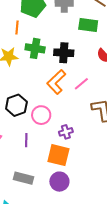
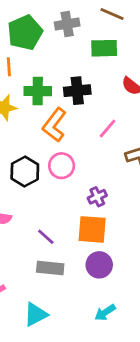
orange L-shape: (56, 82) -> (54, 125), moved
pink circle: (41, 115) -> (62, 166), moved
purple line: (26, 140) -> (46, 237), moved, turned -40

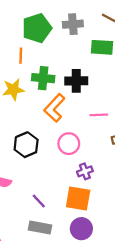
pink line: (108, 129) -> (99, 115), turned 42
pink circle: (62, 166) -> (69, 144), moved

